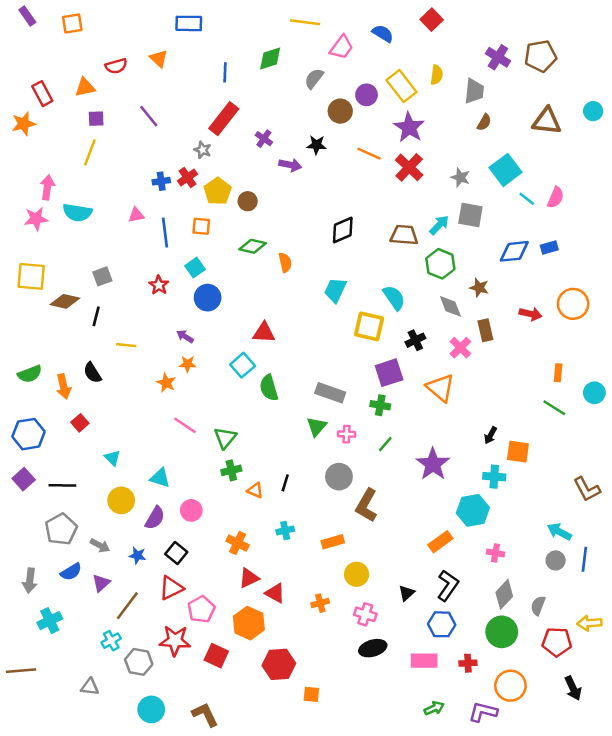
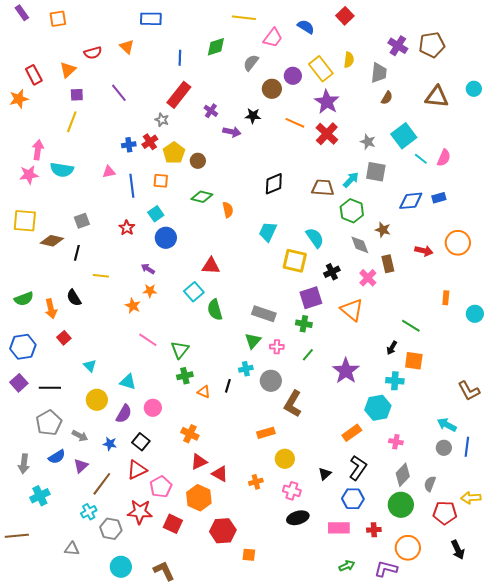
orange triangle: (85, 87) -> (68, 70), turned -30
green line: (554, 408) -> (411, 326), moved
cyan cross: (285, 530) -> (246, 369), moved

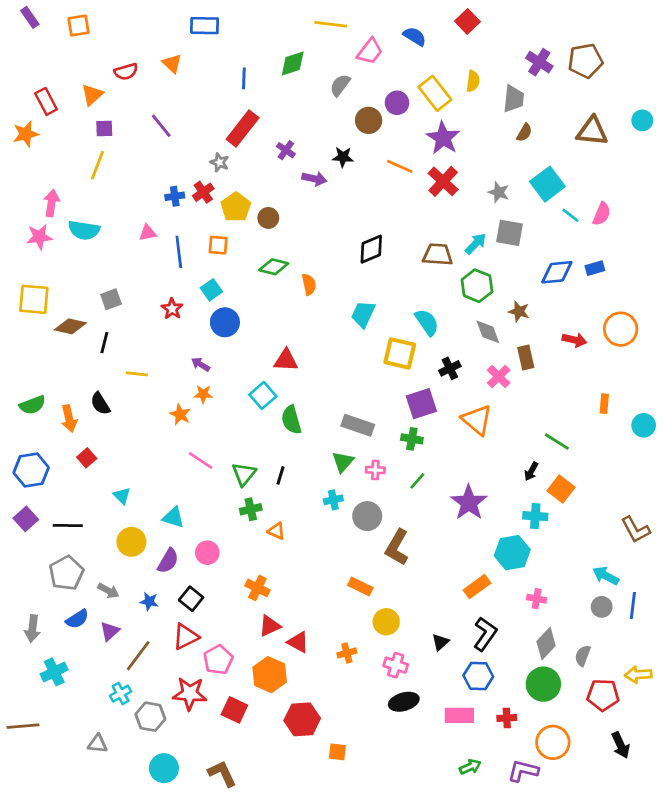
orange square: (414, 361) -> (561, 489), turned 30
black line: (228, 386) -> (280, 475), moved
orange rectangle: (266, 433) -> (360, 587), turned 42

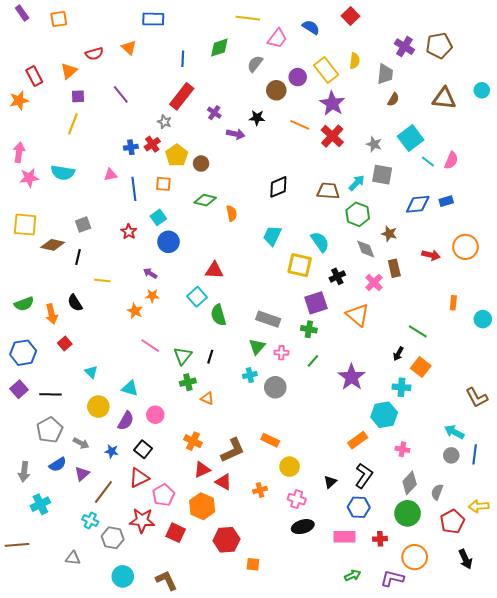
pink arrow: (51, 203) -> (19, 152), moved
brown L-shape: (397, 547) -> (233, 450), moved, turned -144
cyan cross: (121, 694) -> (90, 520), turned -35
red pentagon: (603, 695) -> (452, 521), turned -30

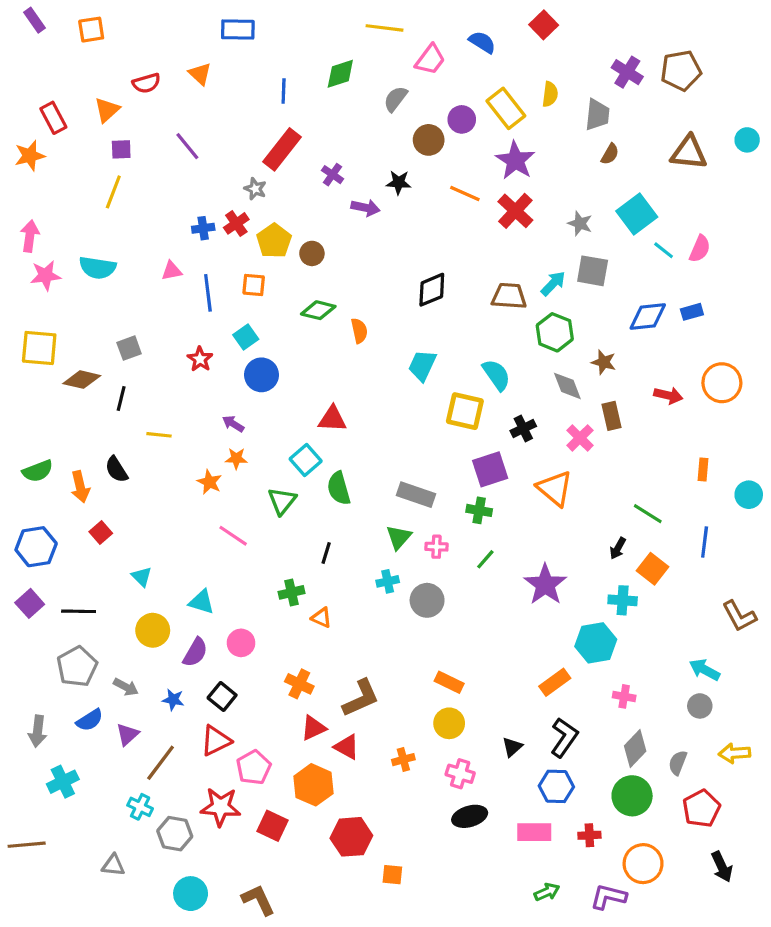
green triangle: (183, 356) -> (282, 501), moved
orange rectangle: (270, 440) -> (449, 682), moved
blue line: (475, 454) -> (705, 542), moved
yellow arrow: (479, 506) -> (735, 753), moved

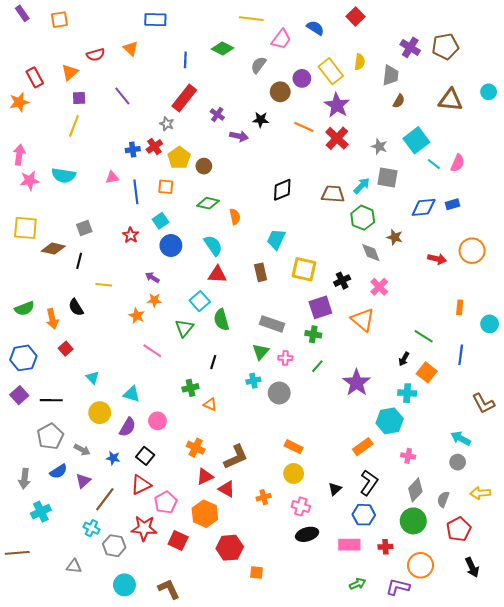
green diamond: (340, 74) -> (222, 48), turned 45
cyan semicircle: (496, 375) -> (213, 245), moved
brown rectangle: (612, 416) -> (261, 272), moved

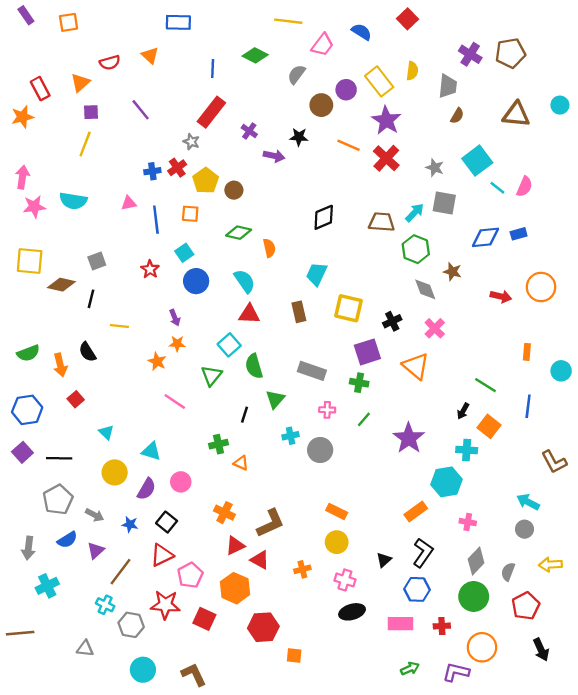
purple arrow: (152, 277) -> (175, 318), turned -144
green triangle: (261, 352) -> (275, 399), moved

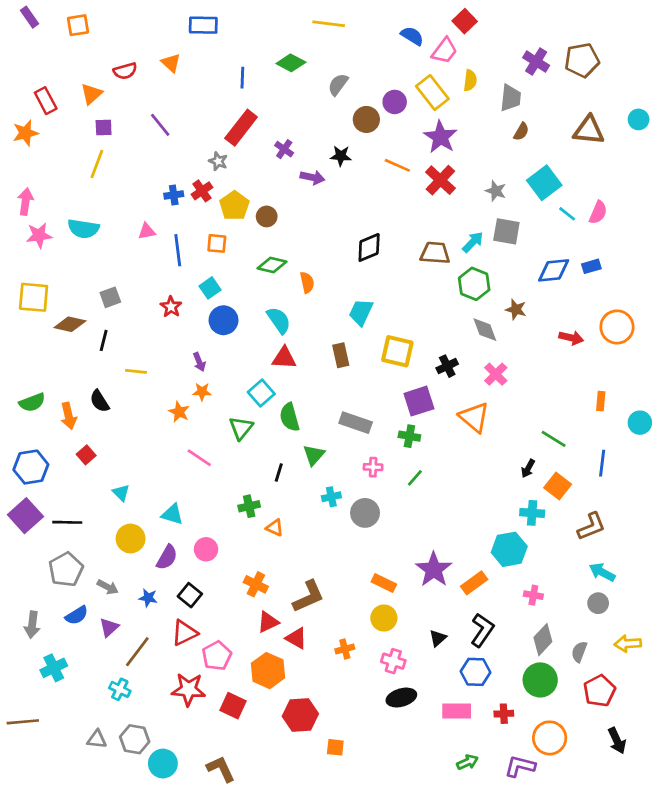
pink trapezoid: (322, 45) -> (445, 51), moved
purple star: (409, 438) -> (434, 570), moved
purple square: (22, 452) -> (25, 516), size x1.4
brown L-shape: (554, 462) -> (591, 526), moved, turned -84
gray hexagon: (131, 625) -> (135, 739), moved

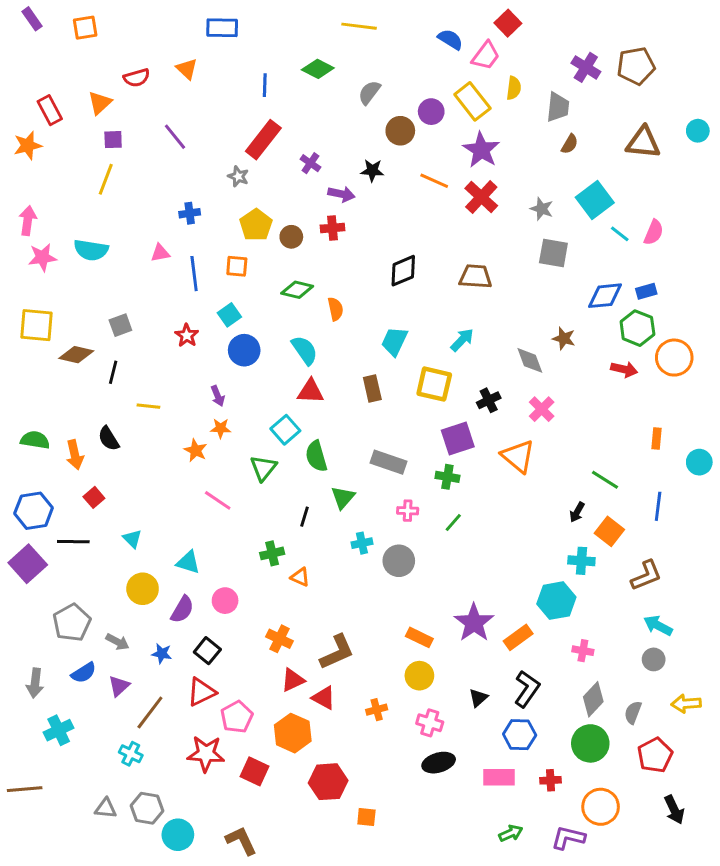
red cross: (202, 191) -> (333, 228), moved, turned 30
cyan arrow: (473, 242) -> (462, 340), moved
green hexagon: (474, 284) -> (637, 328), moved
green semicircle: (32, 402) -> (35, 440), turned -150
black line: (67, 522) -> (73, 542), moved

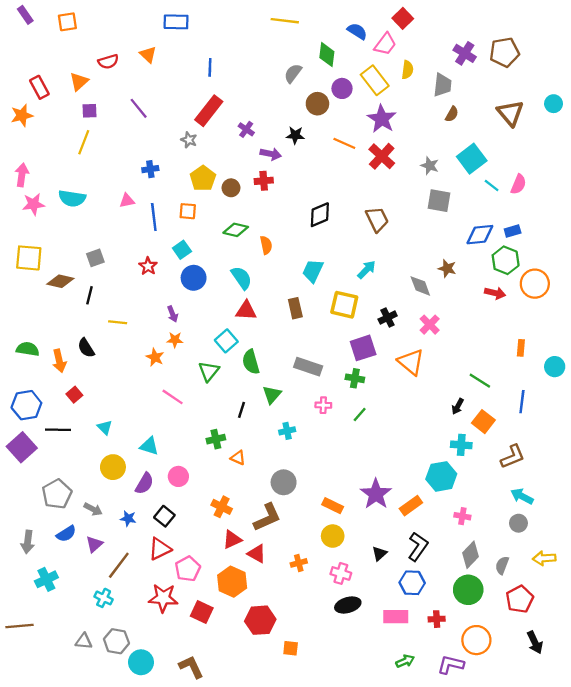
green diamond: (318, 69) -> (327, 55), moved, turned 70
brown triangle: (643, 143) -> (510, 113), turned 44
brown trapezoid: (475, 277) -> (377, 219), turned 60
gray circle: (399, 561) -> (284, 482), moved

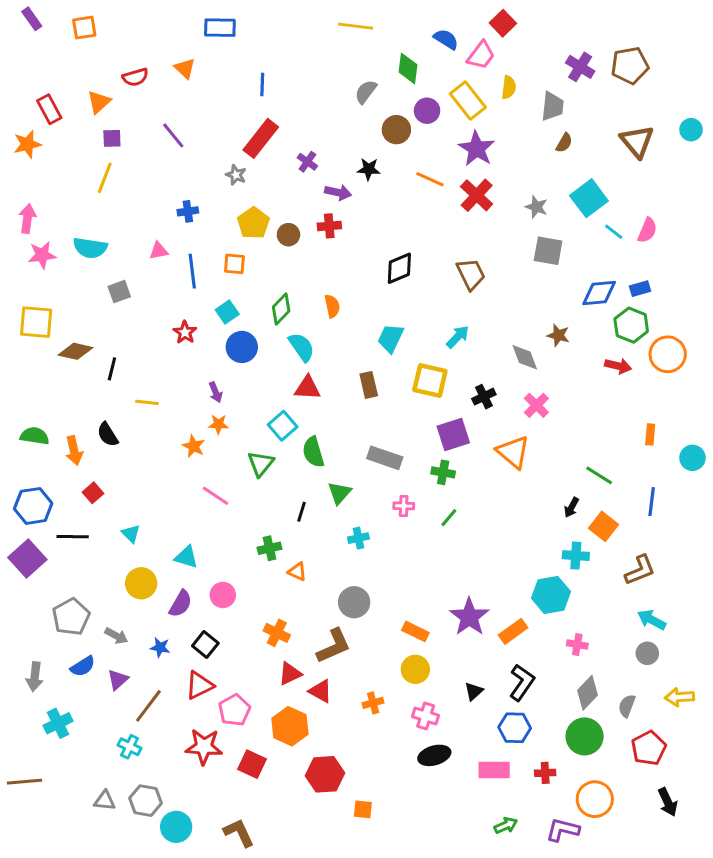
green diamond: (236, 230) -> (281, 309), moved, turned -60
gray square: (95, 258) -> (119, 292), moved

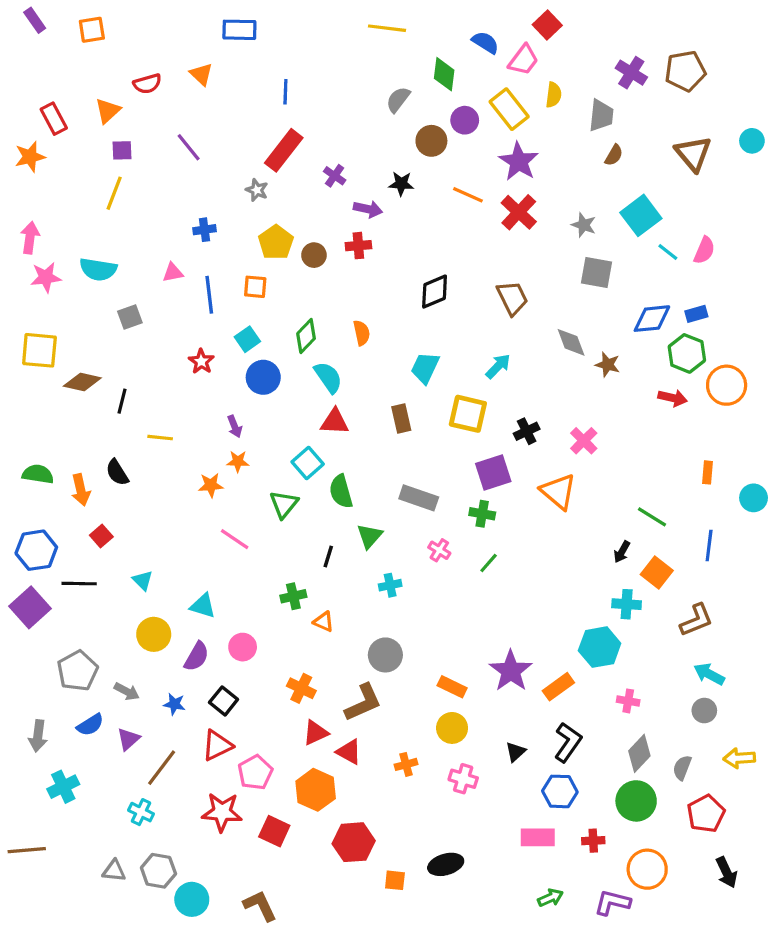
gray diamond: (525, 357) -> (571, 342), moved
orange star: (194, 446) -> (211, 485), turned -30
pink cross: (404, 506) -> (439, 550), turned 30
black ellipse: (434, 755) -> (446, 864), moved

